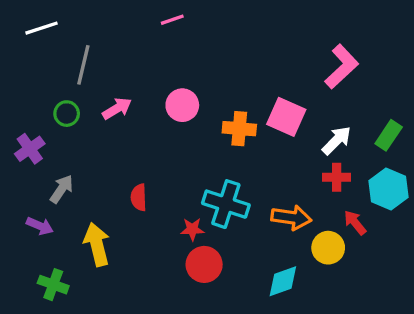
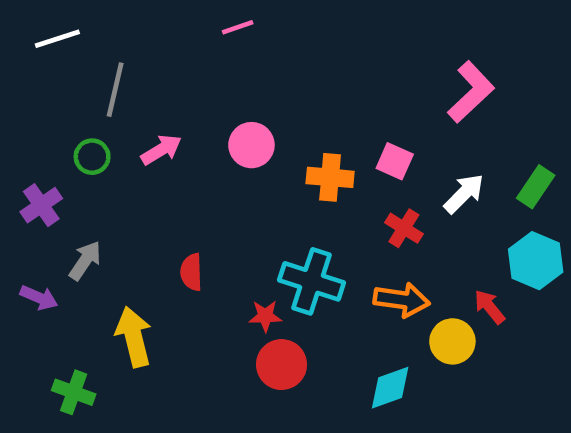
pink square: (286, 117) -> (395, 161), size x0.7
red cross: (337, 177) -> (404, 228), moved, turned 32
purple arrow: (40, 226) -> (39, 298), moved

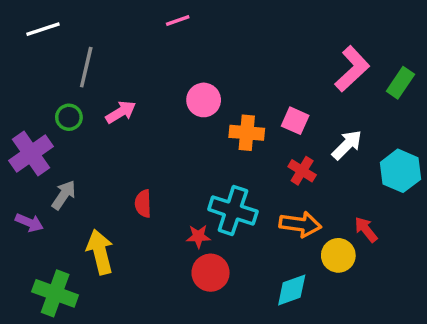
pink circle: (251, 145) -> (204, 100), moved
green rectangle: (536, 187) -> (400, 83), moved
purple cross: (41, 205) -> (31, 154), size x1.4
cyan hexagon: (536, 261) -> (400, 171), moved
green cross: (74, 392) -> (55, 293), size x1.4

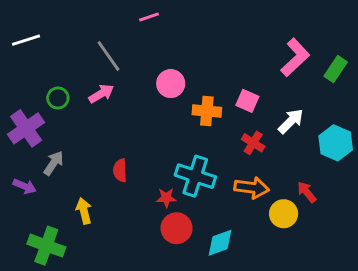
white line: (43, 29) -> (26, 40), moved
gray line: (86, 67) -> (109, 56), moved, turned -48
yellow arrow: (100, 252) -> (84, 211), size x0.7
cyan diamond: (292, 290) -> (220, 243), moved

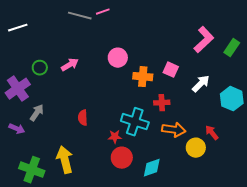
gray line: (109, 56) -> (80, 16), moved, turned -40
red cross: (253, 143) -> (162, 103), moved, turned -35
yellow arrow: (84, 211) -> (65, 160), moved, size x1.5

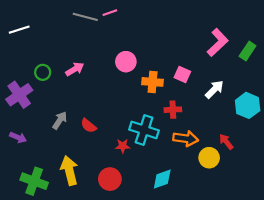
gray arrow: (37, 113) -> (60, 120), moved
red semicircle: (83, 118) -> (89, 126), turned -49
red circle: (122, 158) -> (110, 179), moved

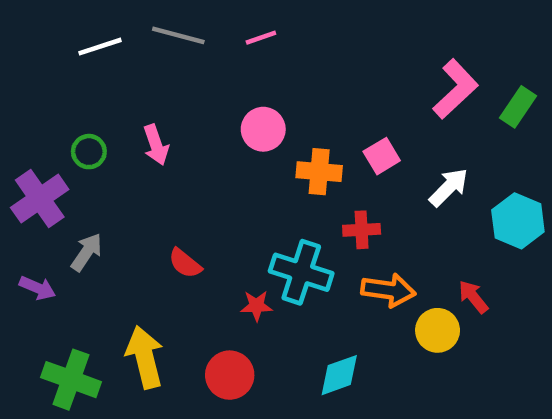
pink line: (110, 13) -> (261, 38), moved
white line: (19, 30) -> (100, 47), moved
pink arrow: (75, 69) -> (156, 145), turned 102
pink square: (182, 74) -> (382, 156), turned 35
gray arrow: (60, 120) -> (87, 252), moved

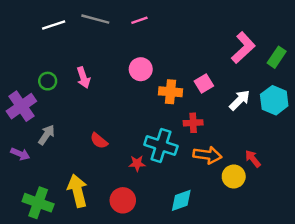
cyan hexagon: (518, 221) -> (274, 100), moved

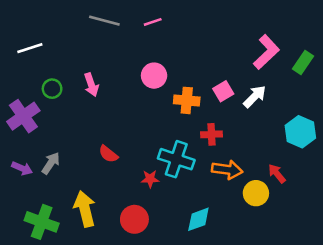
white line: (54, 25) -> (30, 48), moved
white arrow: (240, 100) -> (255, 96), moved
cyan hexagon: (274, 100) -> (300, 132), moved
gray arrow: (46, 135) -> (51, 163), moved

